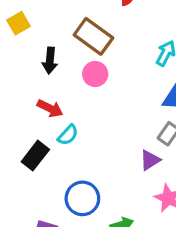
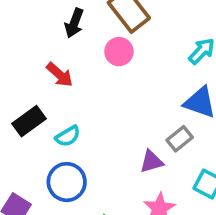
cyan semicircle: (68, 135) -> (68, 136), moved

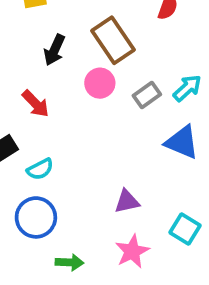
gray rectangle: (180, 139) -> (147, 95), moved

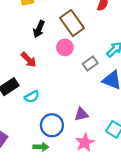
gray rectangle: (147, 95) -> (90, 63), moved
blue circle: (36, 217) -> (52, 125), moved
green arrow: (70, 262) -> (41, 147), moved

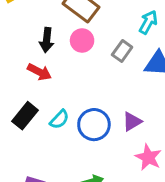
black arrow: (39, 29) -> (47, 40), moved
blue circle: (52, 125) -> (94, 125), moved

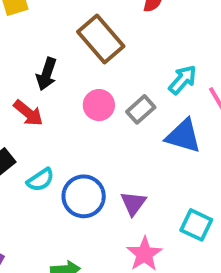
pink circle: (82, 40) -> (99, 105), moved
purple triangle: (132, 122) -> (133, 203), turned -35

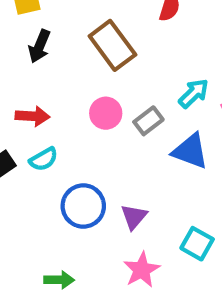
black arrow: (47, 74) -> (39, 46), moved
red arrow: (28, 113) -> (32, 116), turned -40
cyan semicircle: (40, 180) -> (44, 159), moved

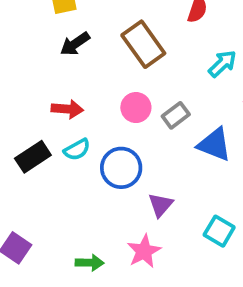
black arrow: (39, 46) -> (75, 44), turned 32
cyan arrow: (194, 93) -> (222, 64), moved
blue circle: (83, 206) -> (121, 168), moved
pink star: (142, 270) -> (144, 251), moved

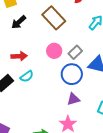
blue circle: (121, 168) -> (72, 74), moved
purple triangle: (161, 205) -> (73, 99), turned 40

